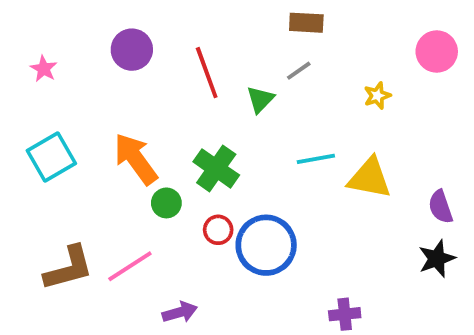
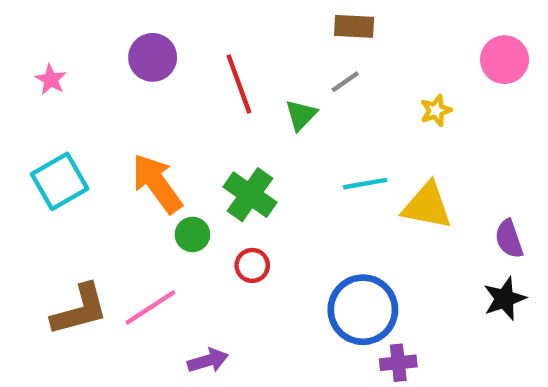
blue circle: (266, 245) -> (363, 310), moved

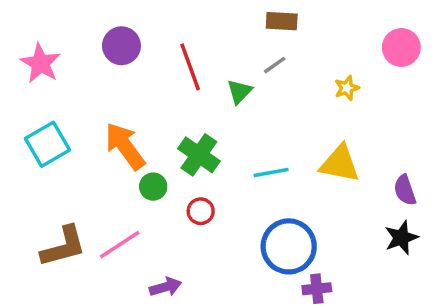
pink star: (51, 80) -> (40, 63), size x1.6
cyan line: (365, 184) -> (271, 172), moved

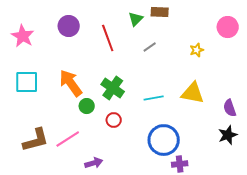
gray line: (275, 65) -> (150, 47), moved
green triangle: (239, 92) -> (136, 19), moved
cyan square: (48, 144) -> (27, 82), turned 30

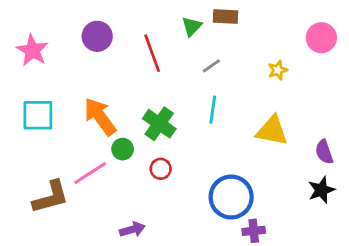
cyan line: (154, 98) -> (213, 110), moved, turned -72
pink line: (68, 139) -> (90, 173), moved

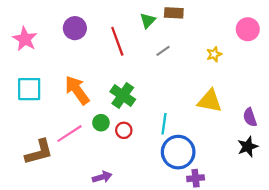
cyan line: (213, 110) -> (164, 124), moved
green circle: (123, 149) -> (101, 123), moved

